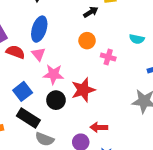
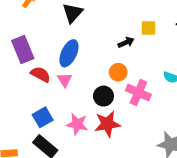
pink cross: (108, 57) -> (138, 93), size x1.5
pink star: (53, 74) -> (77, 124), moved
black circle: (56, 100) -> (104, 96), moved

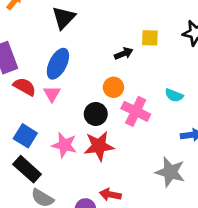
blue square: (43, 117) -> (25, 136), turned -30

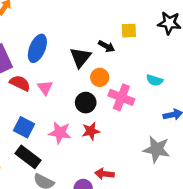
black triangle: (64, 18) -> (80, 57), moved
black arrow: (124, 53) -> (106, 46), turned 56
blue ellipse: (58, 64) -> (37, 48), moved
red star: (99, 146) -> (91, 131), size x0.7

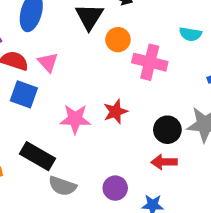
black circle: (86, 103) -> (167, 130), moved
blue square: (24, 127) -> (24, 94), moved
red arrow: (104, 174) -> (164, 162), moved

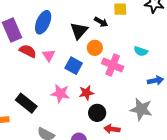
blue square: (24, 94) -> (74, 66), moved
black circle: (167, 130) -> (97, 113), moved
black rectangle: (37, 156) -> (26, 103), moved

